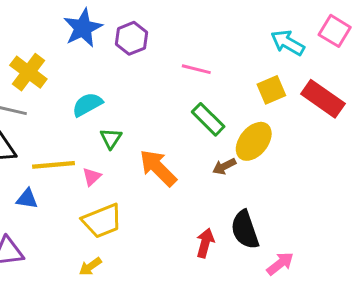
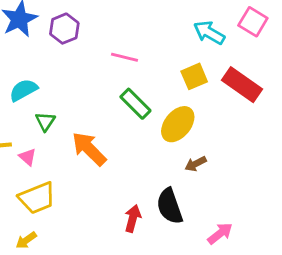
brown arrow: (224, 166) -> (196, 164), moved
pink triangle: (92, 177) -> (28, 157), turned -36
pink arrow: (280, 264) -> (220, 233), moved

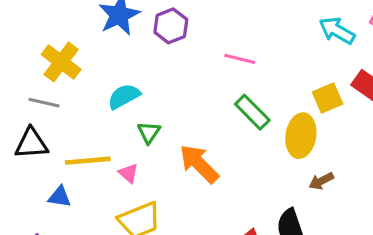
yellow square: (194, 76) -> (328, 98), moved
yellow ellipse: (178, 124) -> (301, 136), turned -30

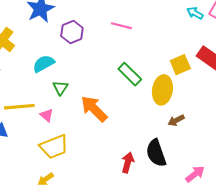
purple hexagon: (171, 26) -> (72, 32), moved
cyan arrow: (337, 31) -> (195, 13), moved, size x0.7
pink line: (240, 59) -> (121, 26), moved

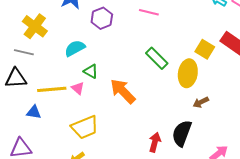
yellow square: (180, 65) -> (205, 49), turned -36
green triangle: (60, 88) -> (91, 71), turned -35
pink triangle: (47, 115) -> (78, 88), moved
black semicircle: (156, 153) -> (182, 133), turned 40

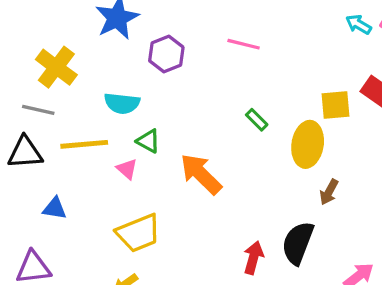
cyan semicircle: (75, 48) -> (122, 103), turned -145
yellow square: (205, 49) -> (336, 105), turned -36
green rectangle: (157, 58) -> (257, 120), size x0.6
yellow line: (52, 89) -> (84, 144), moved
brown arrow: (201, 102) -> (329, 192), turned -35

